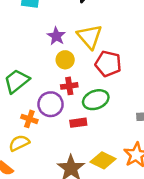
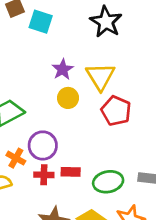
red cross: (69, 86) -> (44, 175), moved
green ellipse: (96, 100) -> (108, 182), moved

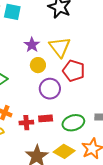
purple circle: (43, 145) -> (50, 89), moved

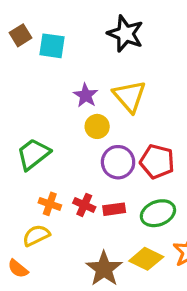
red pentagon: (74, 71) -> (157, 162), moved
red cross: (26, 123) -> (84, 205), moved, turned 32

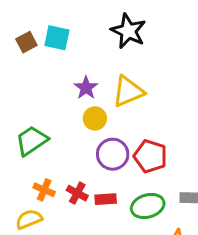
brown square: (21, 35) -> (26, 42), moved
yellow triangle: (130, 96) -> (128, 91), turned 44

